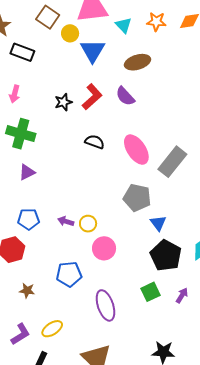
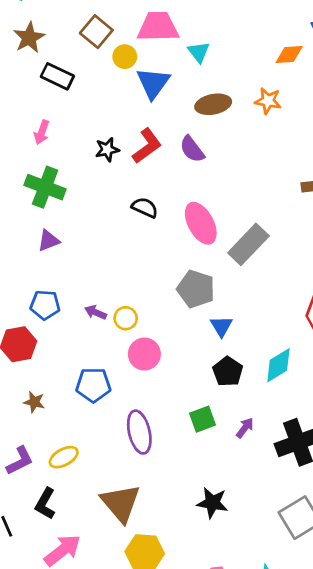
orange star: (156, 22) -> (268, 101), moved
black pentagon: (166, 256) -> (228, 371), size x0.7

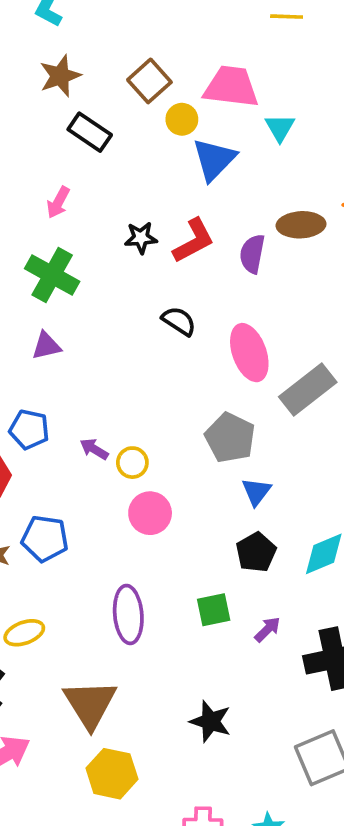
brown ellipse: (213, 104) -> (301, 225), moved
purple semicircle: (192, 149) -> (252, 254), turned 40
blue pentagon: (93, 385) -> (45, 539), moved

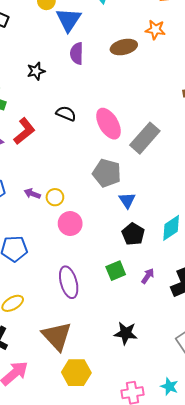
red L-shape: (194, 241) -> (24, 131), moved
purple semicircle: (252, 254) -> (77, 53), moved

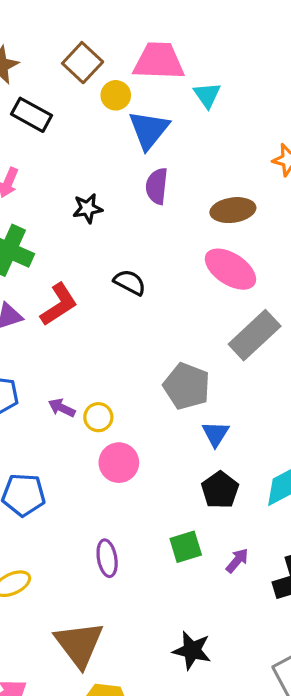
brown ellipse: (124, 47) -> (233, 210), moved
pink ellipse: (108, 124) -> (230, 269), moved, turned -32
purple ellipse: (69, 282) -> (107, 558), size x0.7

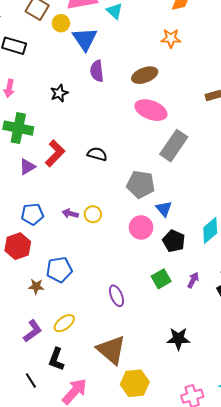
black semicircle: (130, 282) -> (97, 154), moved
pink circle: (119, 463) -> (141, 227), moved

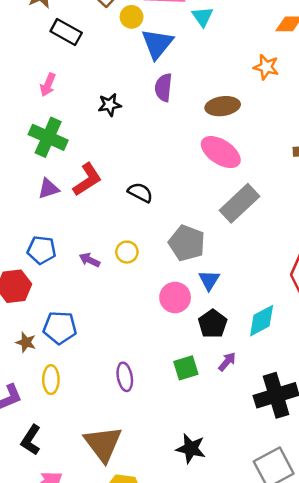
yellow circle: (93, 214) -> (127, 252), moved
purple arrow: (193, 280) -> (227, 362), moved
yellow ellipse: (64, 323) -> (51, 380), moved, turned -65

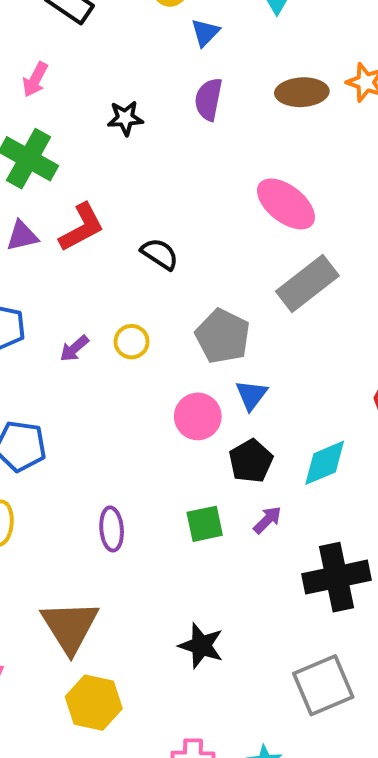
blue triangle: (157, 44) -> (205, 33), size x0.6
brown ellipse: (223, 106) -> (302, 92), moved
purple arrow: (90, 260) -> (74, 349), turned -72

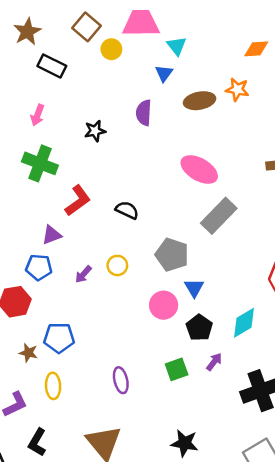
blue triangle: (205, 33) -> (164, 73), moved
purple triangle: (22, 236) -> (52, 235), moved

